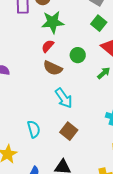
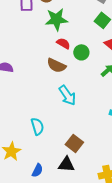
red semicircle: (48, 46) -> (63, 43), moved, turned 80
brown square: (69, 131) -> (74, 143), moved

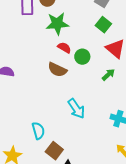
cyan arrow: (67, 95) -> (76, 109), moved
brown square: (74, 143) -> (54, 151), moved

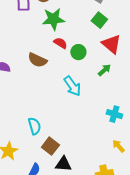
brown semicircle: (57, 70) -> (37, 60), moved
cyan arrow: (76, 109) -> (72, 86), moved

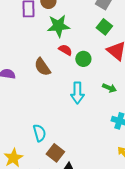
brown semicircle: (37, 60) -> (42, 67), turned 30
green arrow: (104, 70) -> (109, 88), moved, turned 64
cyan arrow: (72, 86) -> (77, 93), turned 35

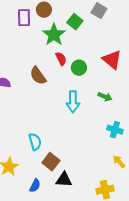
green star: (58, 26) -> (54, 35), turned -30
green square: (104, 27) -> (75, 22), moved
red semicircle: (65, 50) -> (61, 59), turned 32

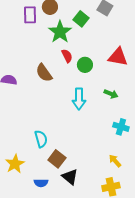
red triangle: (112, 60) -> (118, 57), turned -30
yellow arrow: (119, 162) -> (115, 161), moved
black triangle: (64, 180) -> (70, 177), turned 36
blue semicircle: (35, 186) -> (41, 183), turned 64

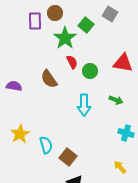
brown square: (57, 159) -> (68, 157), moved
yellow star: (15, 164) -> (20, 134), moved

